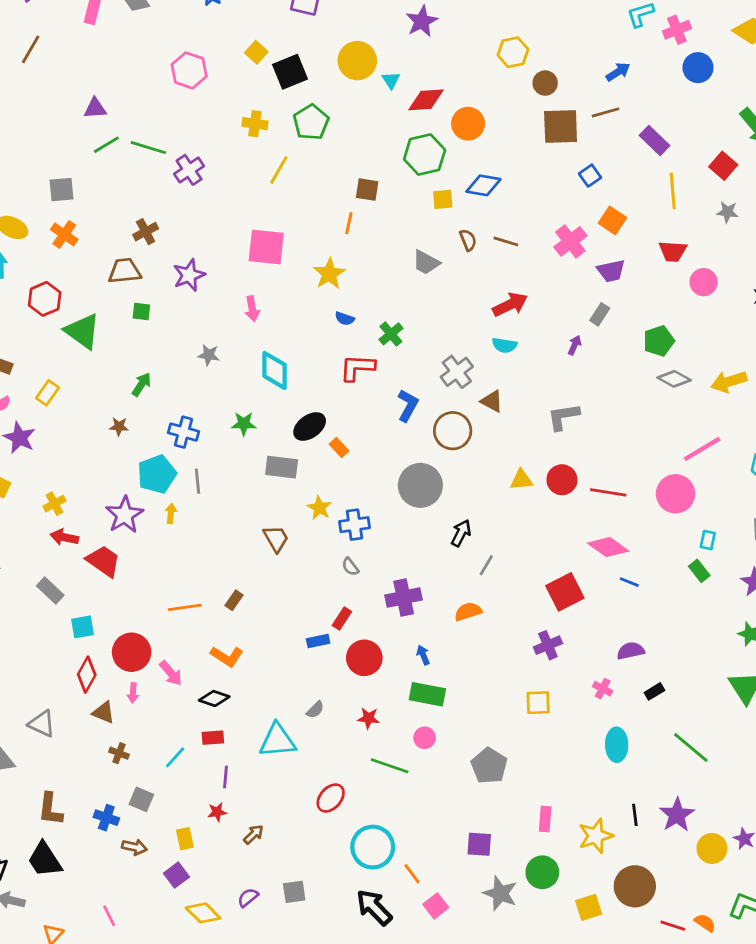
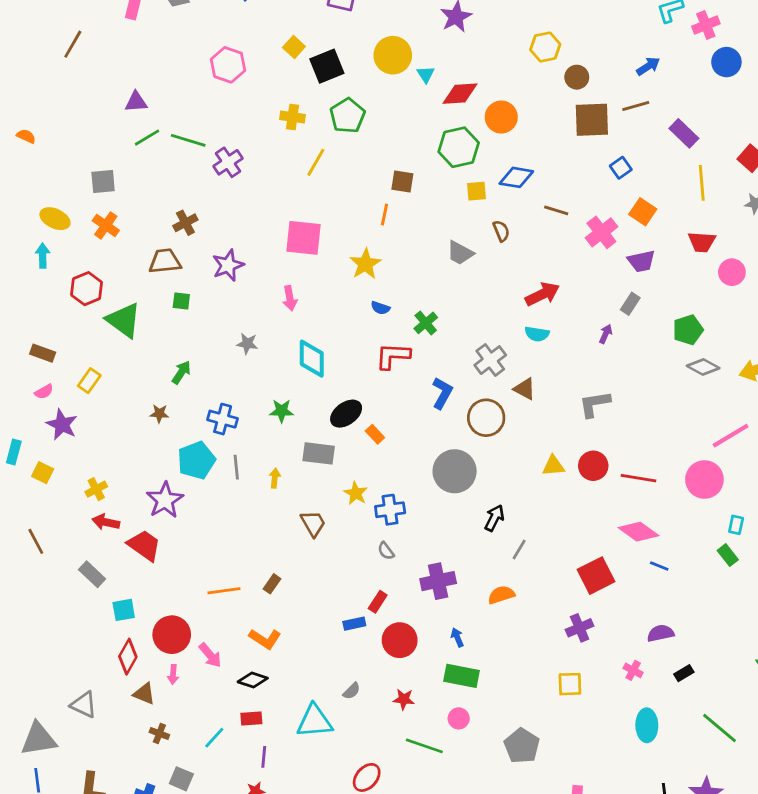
brown line: (506, 241) -> (556, 210), moved
yellow arrow: (171, 513) -> (275, 478), moved

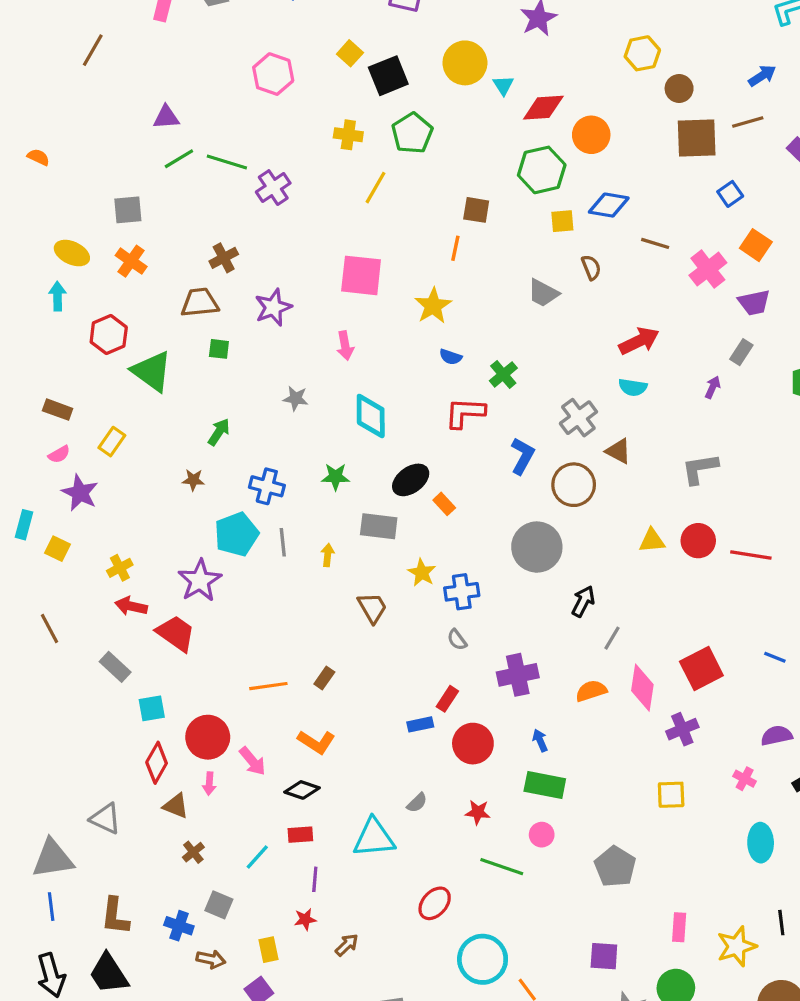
pink diamond: (639, 532) -> (642, 688), moved, turned 63
brown cross: (159, 734) -> (193, 852), turned 30

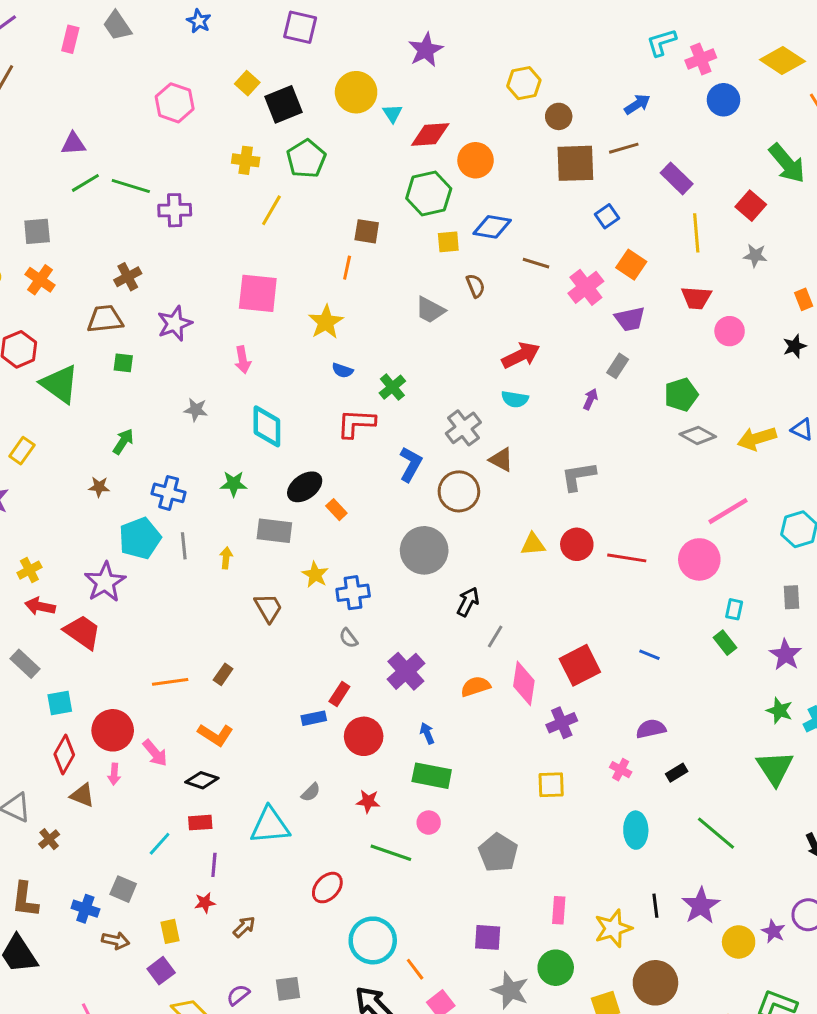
purple cross: (273, 188) -> (175, 210), turned 32
purple cross: (518, 675) -> (406, 671), turned -30
brown cross: (193, 852) -> (49, 839), moved

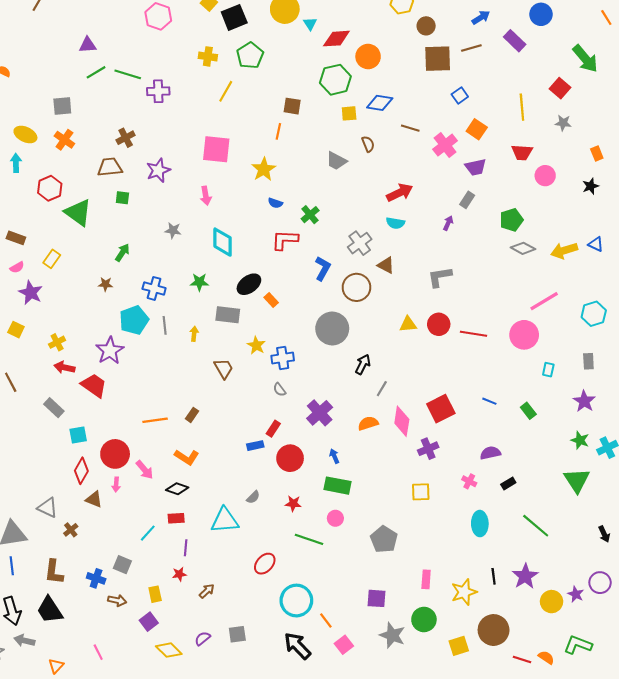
purple rectangle: (677, 178) -> (515, 41), moved
green rectangle: (725, 643) -> (528, 411), moved

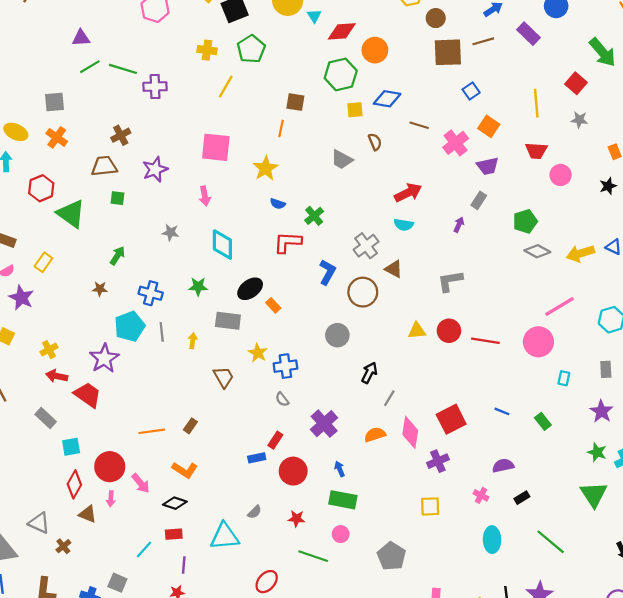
gray circle: (332, 328) -> (337, 335), size x0.7

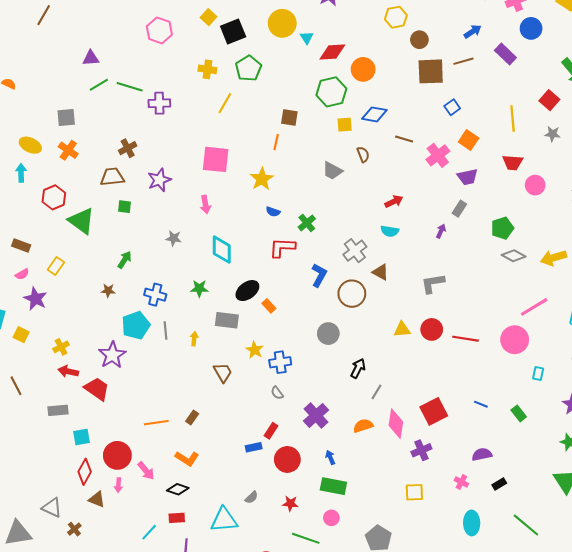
red arrow: (408, 193) -> (394, 201), size x0.7
gray rectangle: (46, 418) -> (58, 410), turned -48

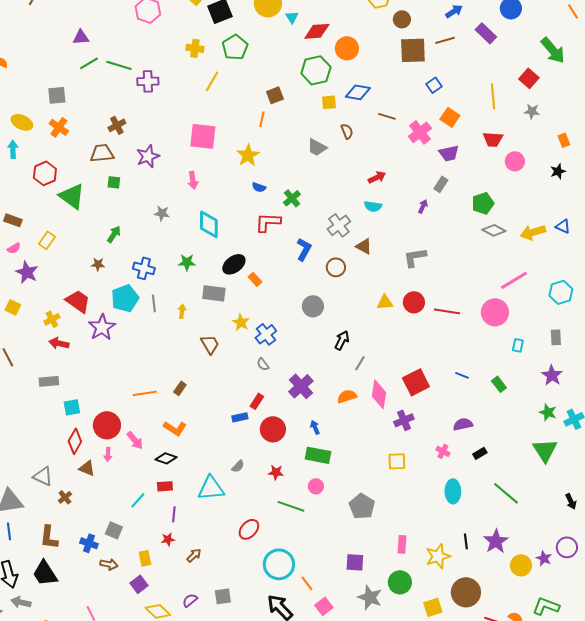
brown square: (289, 118) -> (275, 95), turned -30
brown circle: (352, 294) -> (336, 267), size x0.7
blue cross: (280, 362) -> (266, 334), turned -30
red trapezoid: (97, 389) -> (78, 301), moved

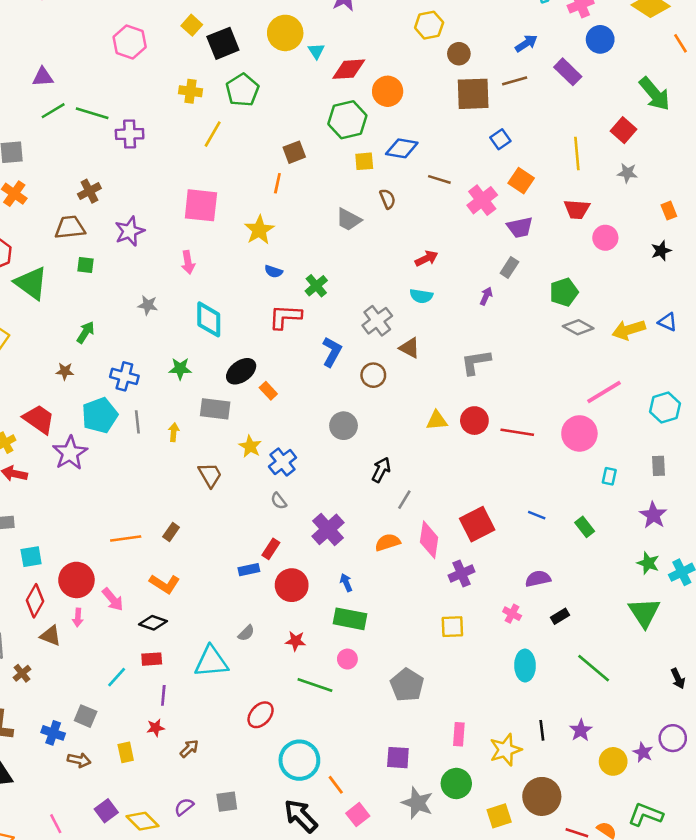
purple star: (496, 541) -> (581, 730), size x0.7
purple square: (139, 584) -> (106, 811), moved

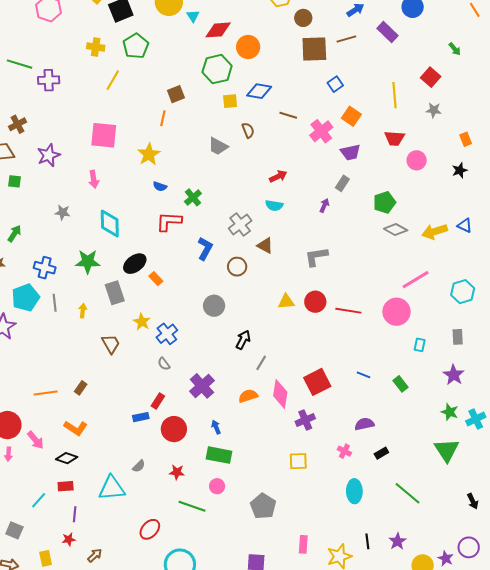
green arrow: (655, 94) -> (455, 49), size x0.5
green star: (180, 369) -> (88, 262), size x1.4
gray rectangle: (215, 409) -> (115, 293), turned 65

